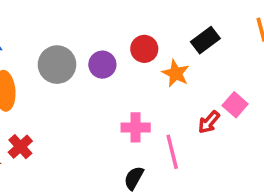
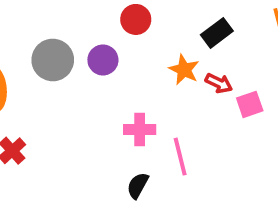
red circle: (144, 49) -> (136, 19), moved
pink square: (235, 105) -> (250, 104), turned 30
red arrow: (209, 122) -> (219, 83), moved, turned -105

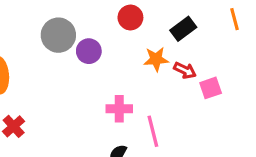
red circle: (136, 19) -> (130, 17), moved
gray circle: (53, 60) -> (58, 35), moved
orange star: (184, 70) -> (156, 59), turned -30

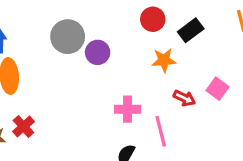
red circle: (130, 17) -> (153, 19), moved
red arrow: (185, 70) -> (184, 98), moved
pink square: (211, 88) -> (217, 89), turned -35

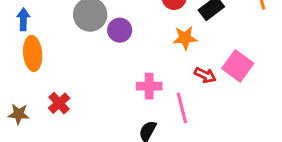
pink square: (217, 89) -> (238, 66), size x1.4
red cross: (23, 127) -> (59, 103), moved

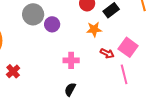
pink line: (182, 108) -> (124, 74), moved

